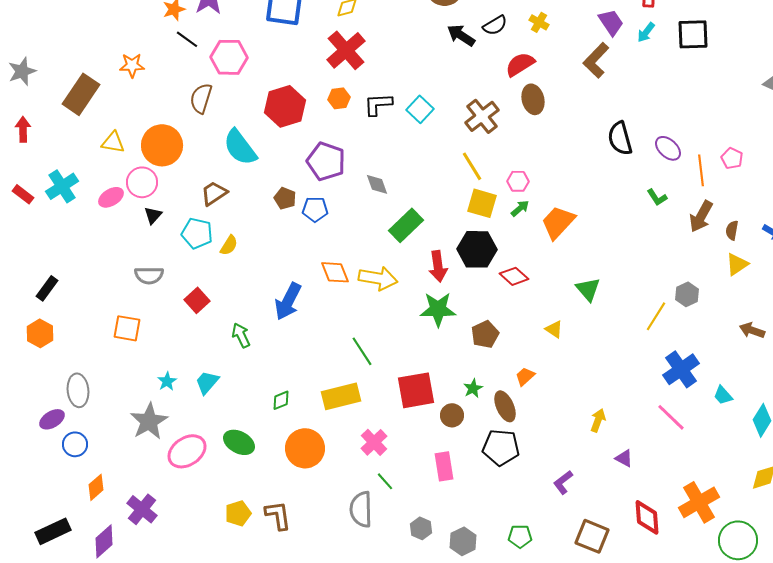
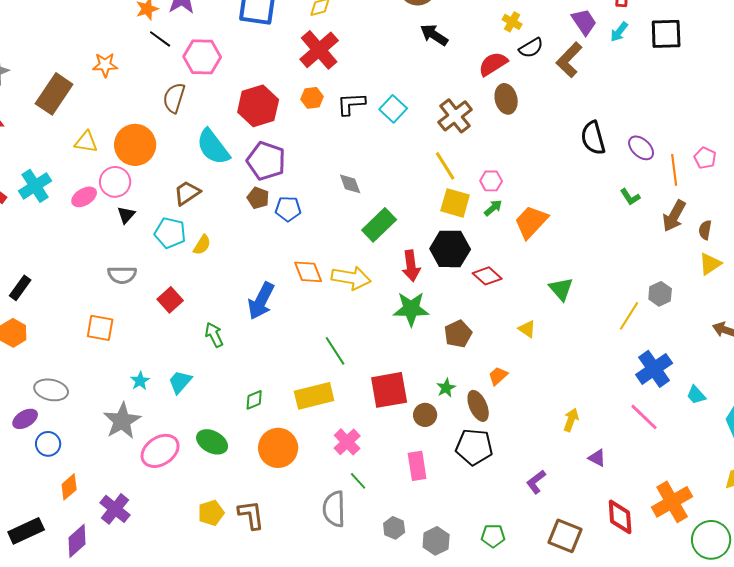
black semicircle: (495, 25) -> (531, 48), moved
purple pentagon: (326, 161) -> (266, 161), moved
gray ellipse: (78, 390) -> (51, 390), turned -72

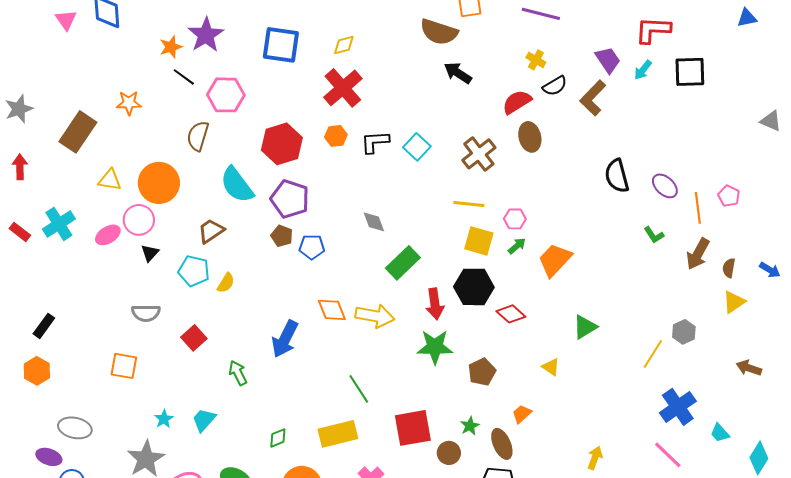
yellow line: (445, 166) -> (469, 204), turned -52
green triangle: (561, 289) -> (585, 327), turned 40
purple ellipse: (25, 419) -> (49, 457), turned 50

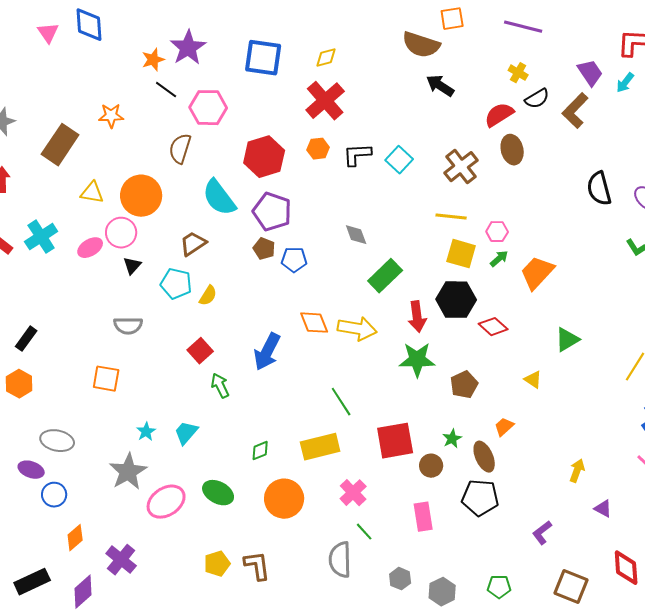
red square: (194, 338) -> (200, 351), moved

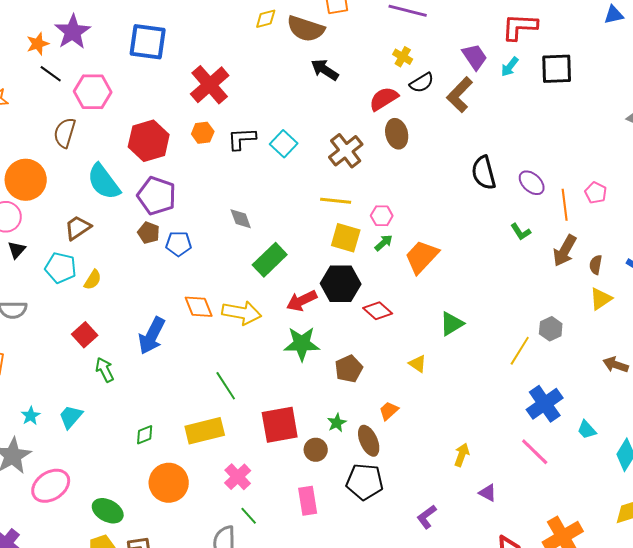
yellow diamond: (326, 58) -> (266, 19), moved
red arrow: (417, 317) -> (302, 301), turned 72
green ellipse: (218, 493) -> (108, 511), moved

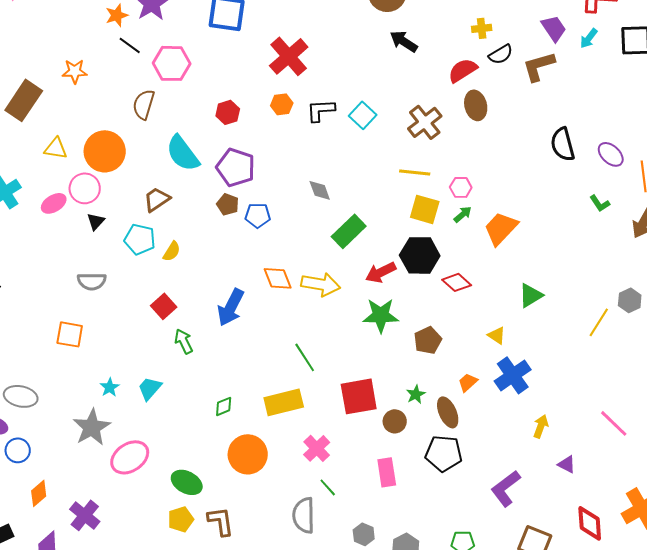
yellow cross: (403, 57) -> (482, 28), turned -36
brown L-shape: (460, 95) -> (539, 66), turned 30
red hexagon: (149, 141) -> (228, 112), size x0.6
blue cross: (545, 404) -> (513, 375), moved
purple L-shape: (427, 517) -> (506, 488), size x1.5

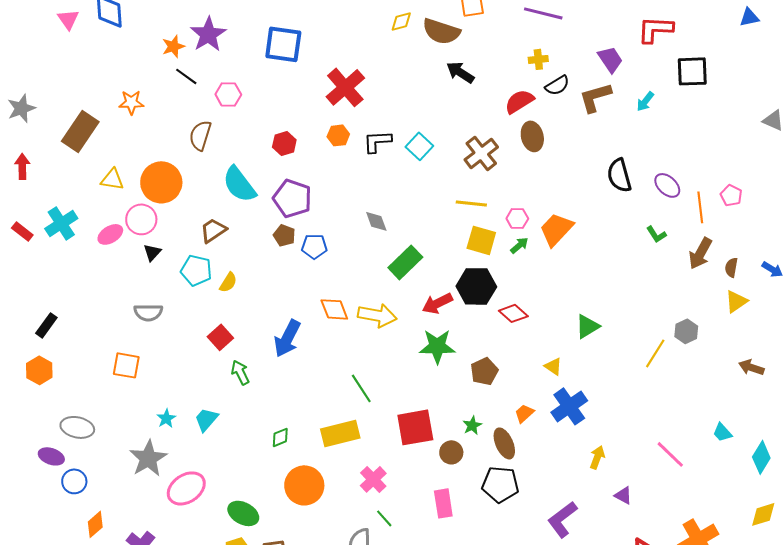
cyan arrow: (589, 38) -> (645, 101), moved
pink hexagon: (172, 63) -> (228, 94), size x0.7
orange trapezoid: (501, 228) -> (556, 229), moved

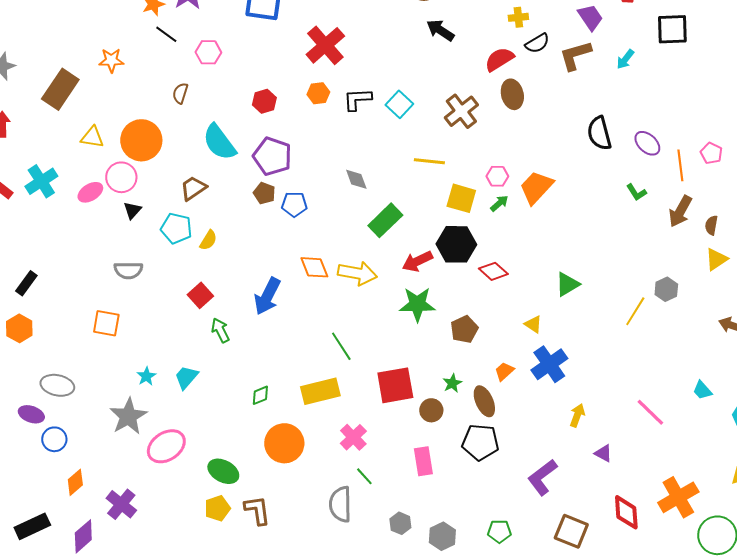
brown semicircle: (200, 135) -> (180, 93), size x0.7
yellow line: (471, 203) -> (429, 161), moved

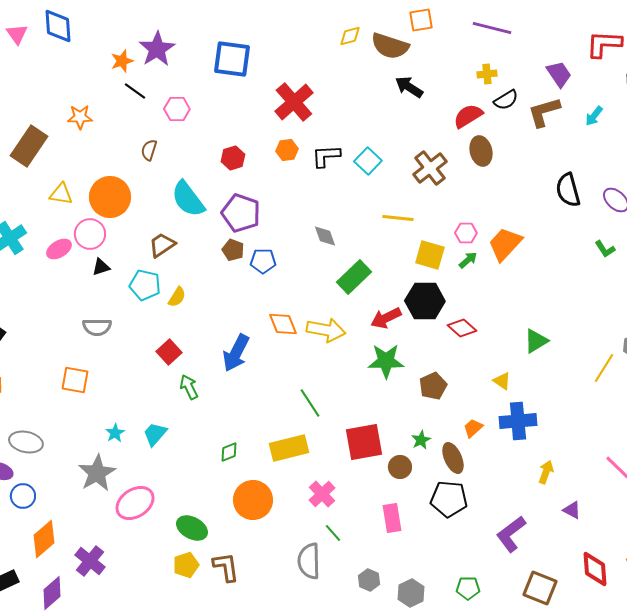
black triangle: (132, 210) -> (101, 267), turned 30
blue cross: (549, 364) -> (518, 421), turned 30
orange diamond: (75, 482) -> (44, 539), size x1.4

